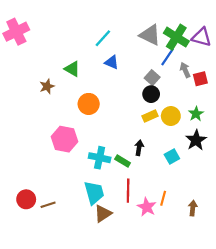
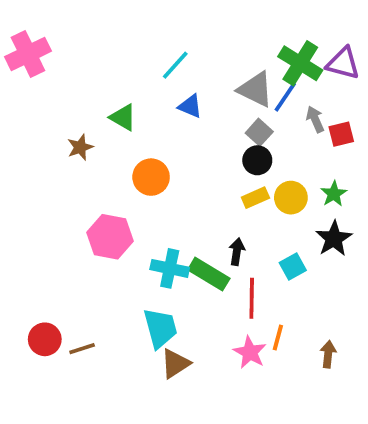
gray triangle: (150, 35) -> (255, 89), moved
green rectangle: (123, 161) -> (209, 274), size x1.5
red line: (128, 191) -> (252, 298), moved

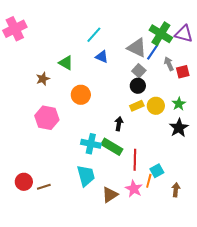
pink hexagon: (110, 237) -> (47, 118), moved
black arrow: (237, 252) -> (119, 124), moved
cyan square: (293, 267) -> (157, 171), moved
brown triangle: (175, 364) -> (110, 195), moved

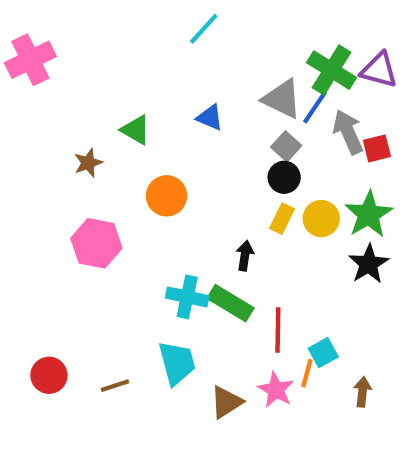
cyan line: (94, 35) -> (204, 29), moved
gray arrow: (169, 64) -> (348, 132), size x1.5
green star: (179, 104) -> (369, 214), size x1.6
yellow rectangle: (137, 106) -> (282, 219), turned -40
brown line: (44, 187) -> (115, 386), moved

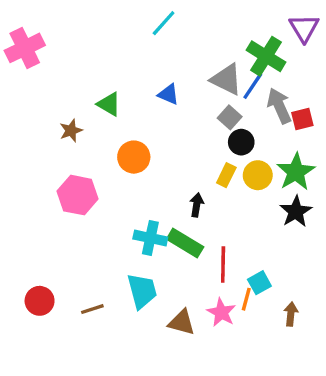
purple triangle: (379, 70) -> (304, 28), moved, turned 44
black circle: (284, 177) -> (241, 142), moved
brown triangle: (226, 402) -> (182, 322), turned 48

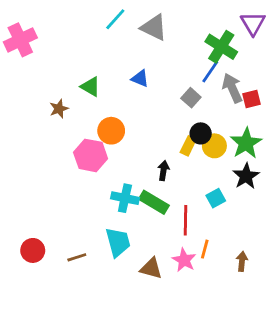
cyan line: (164, 23) -> (115, 19), moved
gray triangle: (226, 79) -> (154, 28), moved
black circle: (241, 142) -> (201, 133), moved
pink hexagon: (78, 195) -> (91, 155), moved
cyan square: (259, 283) -> (216, 198), moved

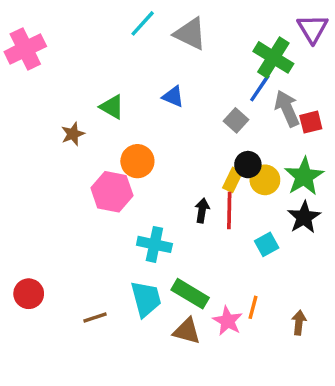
green rectangle: (154, 202) -> (190, 294), moved
red line: (185, 220) -> (229, 210), moved
red circle: (33, 250) -> (29, 294), moved

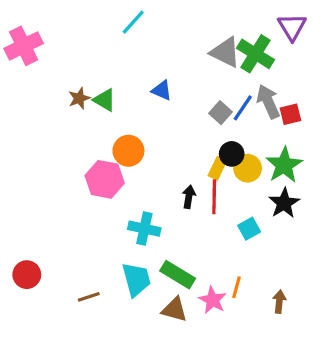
gray triangle: (190, 34) -> (225, 52), moved
blue line: (260, 88) -> (243, 108), moved
brown star: (73, 134) -> (79, 98), moved

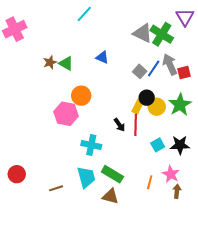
black arrow: (189, 197) -> (119, 125), turned 136
black star: (284, 203) -> (180, 145), moved, turned 30
pink star: (213, 300) -> (171, 174), moved

